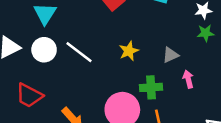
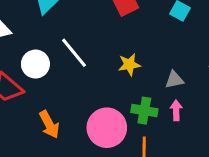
white circle: (44, 50) -> (35, 64), moved
pink arrow: (188, 79) -> (176, 110), moved

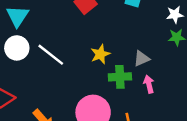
white circle: (35, 64) -> (17, 48), moved
green cross: (144, 111) -> (120, 77), moved

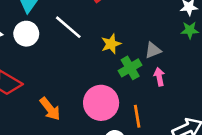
white line: (51, 55) -> (68, 27), moved
green cross: (120, 77) -> (130, 68), turned -30

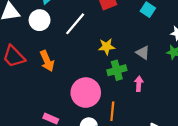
white line: (68, 27) -> (75, 24), turned 75
gray triangle: (153, 50) -> (143, 53), moved, turned 40
orange arrow: (50, 109) -> (47, 61), moved

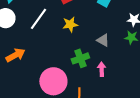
yellow star: (107, 47) -> (70, 24), moved
orange arrow: (47, 61) -> (15, 55), turned -90

